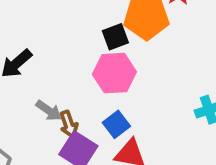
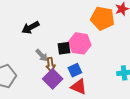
black square: (115, 37) -> (64, 48), moved

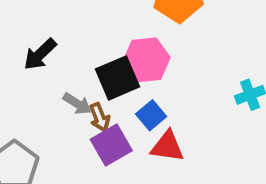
black square: (64, 48) -> (117, 78), size x1.5
purple square: (53, 79) -> (111, 145), turned 30

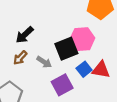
brown arrow: (100, 117) -> (20, 58), moved, turned 64
red triangle: (167, 146) -> (101, 70), moved

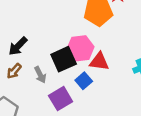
gray arrow: (44, 62) -> (40, 75), turned 32
red triangle: (101, 70) -> (99, 62), moved

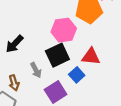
pink hexagon: (80, 48) -> (64, 30), moved
brown arrow: (14, 71) -> (14, 83), moved, turned -56

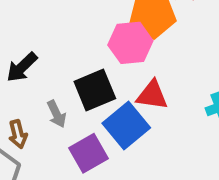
pink hexagon: (64, 30) -> (130, 43), moved
blue square: (77, 75) -> (126, 125), size x1.6

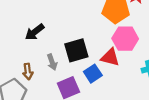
pink hexagon: (130, 43) -> (125, 39), moved
blue square: (126, 125) -> (93, 74), size x0.7

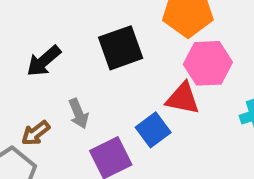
black square: (76, 50) -> (121, 48), moved
brown arrow: (28, 72) -> (36, 133), turned 63

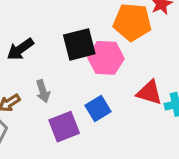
pink hexagon: (208, 63) -> (106, 58), moved
red triangle: (183, 99) -> (149, 93), moved

